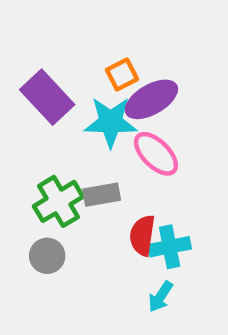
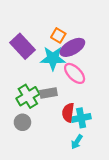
orange square: (122, 74) -> (58, 35), turned -32

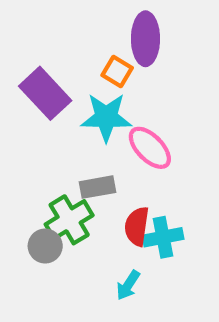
purple ellipse: (72, 47) -> (145, 39), moved, turned -60
green cross: (28, 96) -> (69, 220), moved
cyan arrow: (77, 142) -> (128, 285), moved

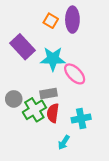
orange square: (117, 71) -> (51, 21), moved
red semicircle: (137, 226) -> (53, 113), moved
gray circle: (45, 246) -> (14, 99), moved

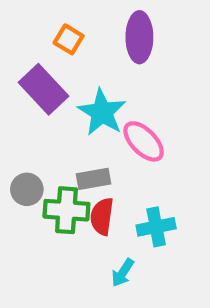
orange square: (51, 21) -> (69, 39), moved
cyan star: (53, 59) -> (102, 112), turned 30
green cross: (34, 110) -> (66, 210), turned 35

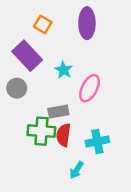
cyan star: (102, 112) -> (64, 70), size x0.6
pink ellipse: (144, 141) -> (90, 88), turned 72
gray circle: (27, 189) -> (17, 88), moved

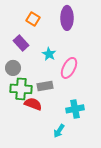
purple rectangle: (27, 56) -> (21, 43), size x0.7
green cross: (41, 131) -> (21, 89), moved
red semicircle: (64, 135) -> (33, 104), moved, turned 102

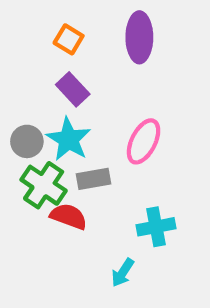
purple rectangle: (21, 43) -> (73, 89), moved
cyan star: (49, 54) -> (69, 139), moved, size x1.5
green cross: (21, 89) -> (44, 185), turned 30

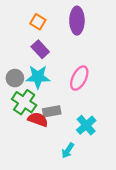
cyan star: (69, 139) -> (38, 77), turned -30
gray rectangle: (94, 179) -> (52, 111), moved
cyan cross: (156, 227) -> (86, 125), turned -30

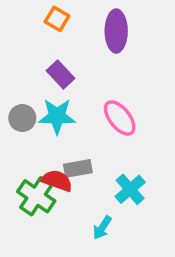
orange square: (38, 22) -> (57, 19), moved
pink ellipse: (79, 78) -> (120, 118), turned -65
green cross: (24, 102) -> (36, 196), moved

